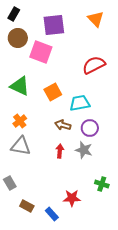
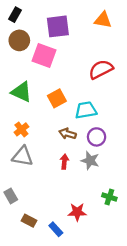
orange triangle: (96, 19) -> (103, 20), turned -36

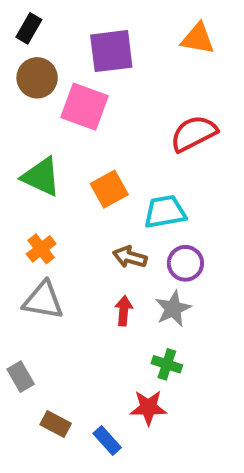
gray star: (90, 161) -> (173, 309), turned 30
green cross: (109, 197) -> (167, 364), moved

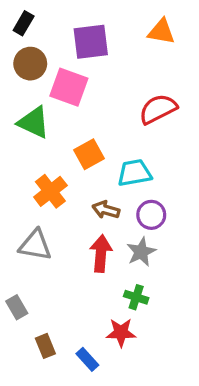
green triangle: (41, 177) -> (34, 122), moved
orange cross: (41, 249) -> (50, 191), moved, size x1.4
red arrow: (124, 311) -> (101, 254), size x1.5
brown rectangle: (56, 424) -> (45, 346), turned 40

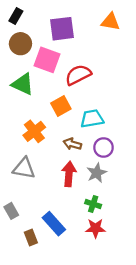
red semicircle: (158, 109) -> (78, 75), moved
red star: (121, 333) -> (95, 228), moved
blue rectangle: (87, 359) -> (54, 224), moved, size x1.5

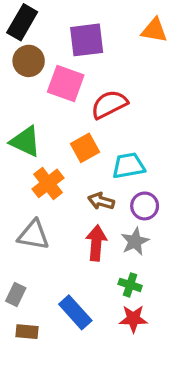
black rectangle: (16, 16) -> (22, 22), size x1.5
green triangle: (23, 84) -> (25, 141), moved
gray rectangle: (11, 211) -> (16, 295), turned 56
brown rectangle: (31, 237) -> (27, 332), moved, turned -63

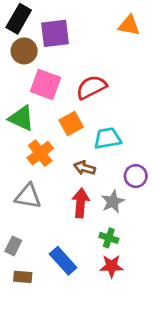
purple square: (87, 40) -> (55, 33), moved
pink square: (66, 83) -> (46, 85), moved
purple circle: (145, 206) -> (136, 176), moved

